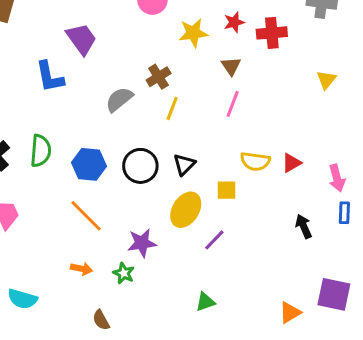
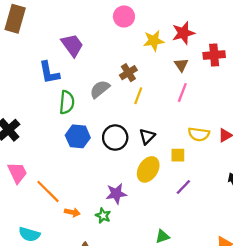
red star: (234, 22) -> (183, 33), size x1.5
red cross: (272, 33) -> (214, 55), moved
green semicircle: (41, 151) -> (67, 102), moved
orange line: (86, 216) -> (48, 191), moved
purple line: (214, 240) -> (183, 187), moved

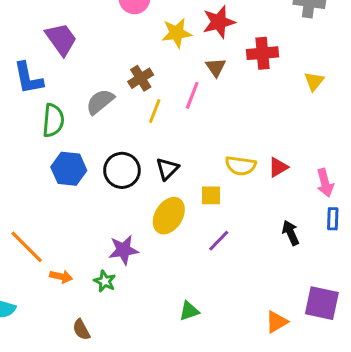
pink line: (182, 92) -> (192, 95), moved

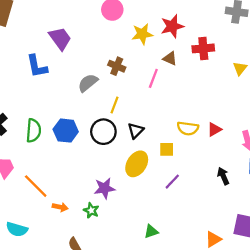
brown triangle: (216, 67) -> (170, 58), turned -32
brown cross: (141, 78) -> (117, 66), turned -35
yellow line: (155, 111) -> (115, 105), moved
green semicircle: (53, 120) -> (34, 131), moved

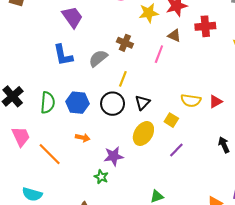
blue L-shape: (37, 66) -> (63, 55), moved
yellow square: (167, 149) -> (171, 120), turned 32
orange arrow: (60, 207) -> (83, 138), moved

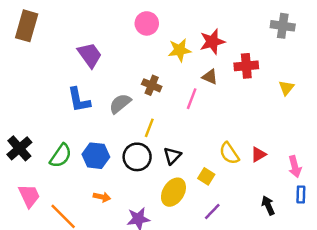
yellow semicircle: (191, 101) -> (229, 153), turned 48
green semicircle: (48, 103) -> (61, 156), turned 30

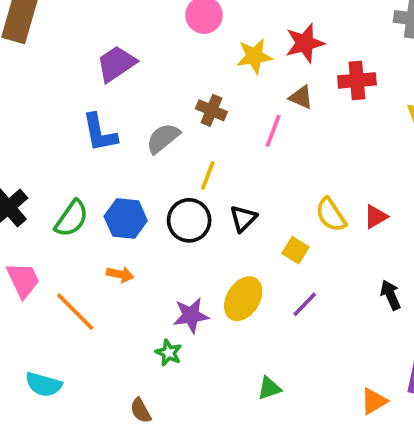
purple trapezoid: (90, 55) -> (116, 64), turned -88
yellow ellipse: (173, 192) -> (243, 299), moved
orange arrow: (102, 197) -> (120, 274), moved

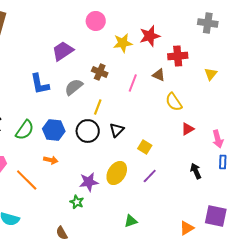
purple trapezoid: (116, 64) -> (63, 51), moved
brown triangle: (301, 97) -> (159, 75), moved
yellow semicircle: (331, 215) -> (174, 102), moved

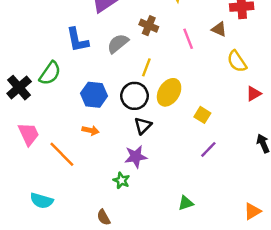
pink line: (133, 83) -> (188, 39), turned -42
green semicircle: (25, 130) -> (50, 73), moved
black triangle: (117, 130) -> (143, 126), moved
yellow ellipse: (117, 173) -> (169, 92), moved

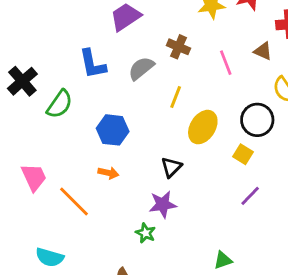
black cross: (19, 88) -> (22, 81), moved
black circle: (135, 96) -> (257, 120), moved

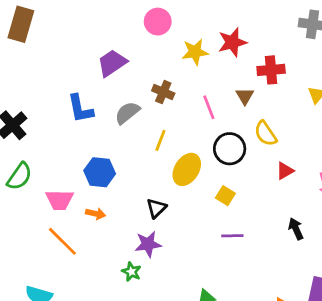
brown triangle: (263, 51) -> (245, 96), turned 36
green semicircle: (60, 104) -> (20, 176), moved
black circle: (257, 120) -> (230, 149), moved
pink trapezoid: (34, 177) -> (60, 200), moved, turned 116
purple line: (250, 196) -> (232, 236), turned 45

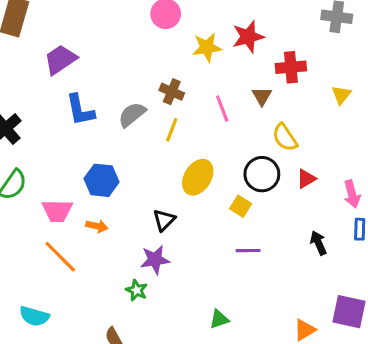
purple trapezoid: (112, 63) -> (60, 60), moved
yellow line: (160, 140) -> (172, 130), moved
black circle: (230, 149) -> (262, 174), moved

